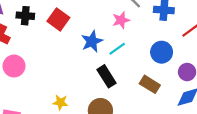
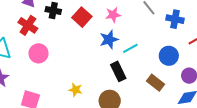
pink star: (121, 20) -> (113, 15), moved

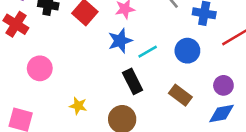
pink circle: (38, 53) -> (40, 68), moved
blue circle: (169, 56) -> (187, 51), moved

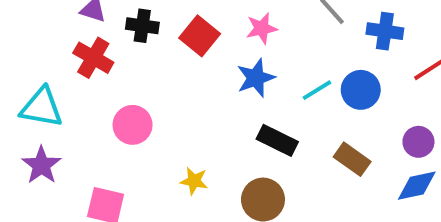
cyan line: (148, 52) -> (317, 90), moved
black rectangle: (133, 81) -> (277, 140), turned -35

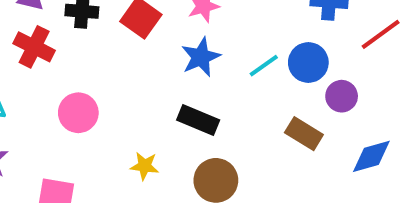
black rectangle: (277, 140) -> (198, 120), moved
purple circle: (418, 142) -> (342, 96), moved

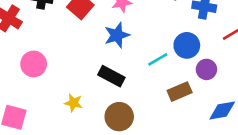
cyan line: (264, 66) -> (158, 59), moved
brown rectangle: (304, 134) -> (180, 92), turned -60

